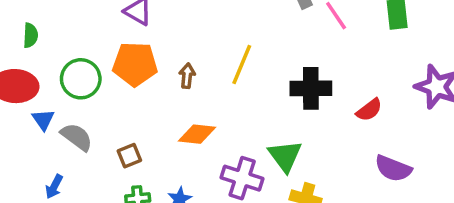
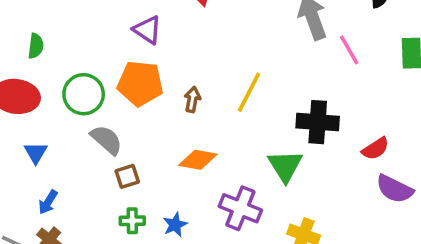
blue triangle: (43, 120) -> (36, 153), moved
gray semicircle: (77, 137) -> (106, 140), moved
green triangle: (285, 156) -> (285, 166), moved
purple semicircle: (393, 168) -> (395, 189), moved

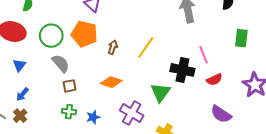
pink line: (349, 50) -> (204, 55), moved
red semicircle: (375, 149) -> (214, 79), moved

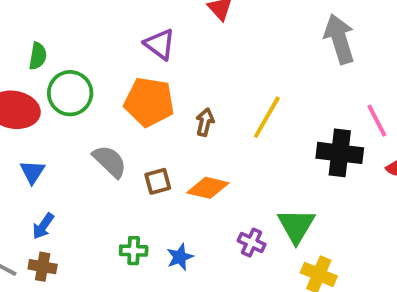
green circle: (51, 36) -> (70, 93), moved
brown square: (70, 86) -> (158, 181), moved
green triangle: (161, 92) -> (296, 226), moved
purple cross: (132, 113) -> (252, 243), size x0.6
brown cross: (20, 116) -> (43, 267), turned -32

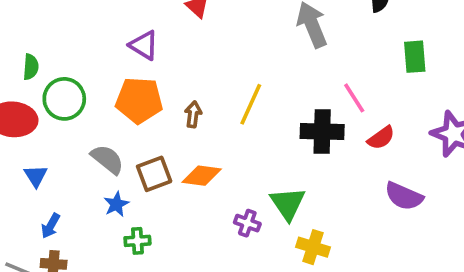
brown square: (158, 181) -> (154, 174), size x1.4
blue star: (180, 257) -> (116, 204), moved

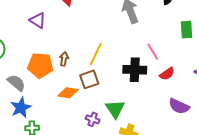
orange pentagon: (139, 100) -> (40, 65), moved
brown square: (154, 174) -> (89, 79), moved
blue star: (116, 204) -> (21, 108), size x1.5

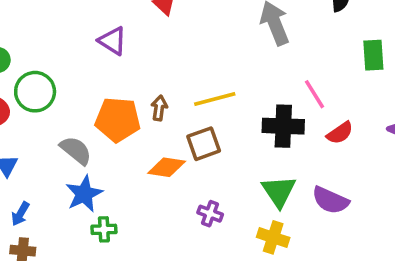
yellow line: (96, 54) -> (215, 99), turned 50
purple semicircle: (179, 106) -> (330, 200), moved
green triangle: (115, 109) -> (279, 191), moved

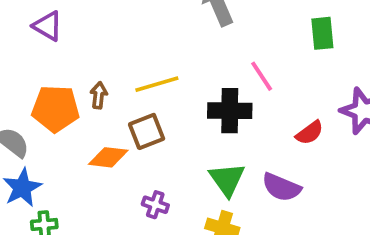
red semicircle: (340, 133) -> (310, 133), moved

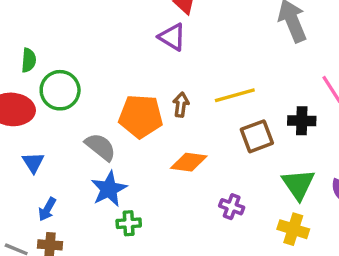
purple triangle: (48, 26) -> (172, 37), moved
black cross: (230, 111) -> (302, 121), size x0.7
brown square: (147, 131) -> (257, 136), moved

